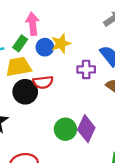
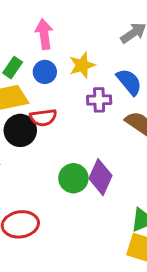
pink arrow: (33, 24) -> (44, 34), moved
yellow star: (61, 44) -> (82, 65), moved

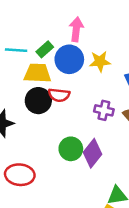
blue circle: (45, 72) -> (69, 59), size x1.5
purple cross: (99, 100) -> (104, 110), moved

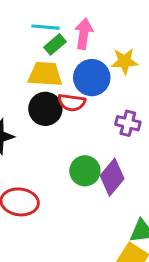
pink arrow: (76, 29) -> (84, 34), moved
cyan line: (16, 50) -> (46, 27), moved
blue circle: (69, 59) -> (92, 78), moved

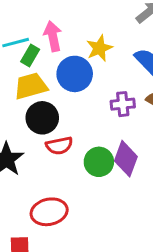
red semicircle: (72, 102) -> (59, 146), moved

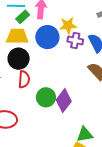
purple cross: (123, 104) -> (75, 40), moved
red semicircle: (59, 146) -> (24, 79), turned -90

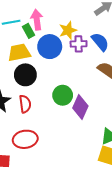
green rectangle: (23, 17) -> (28, 31), moved, turned -64
red semicircle: (24, 79) -> (25, 104), moved
green circle: (46, 97) -> (63, 95), moved

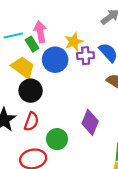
yellow trapezoid: (19, 53) -> (23, 67), turned 50
green circle: (63, 95) -> (57, 139), moved
red semicircle: (25, 104) -> (31, 122), turned 30

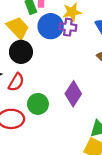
purple cross: (86, 56) -> (68, 27), moved

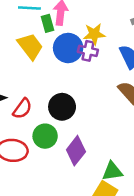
black circle: (21, 52) -> (62, 107), moved
purple diamond: (73, 94) -> (76, 151), moved

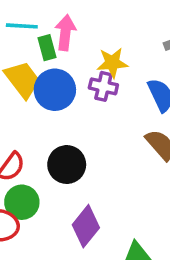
blue circle: (68, 48) -> (55, 90), moved
green circle: (45, 136) -> (22, 202), moved

